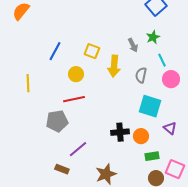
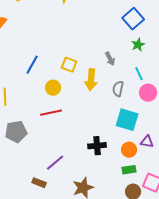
green star: (153, 37) -> (138, 45), moved
gray pentagon: (57, 121) -> (16, 132), moved
purple triangle: (170, 128) -> (147, 142), turned -32
orange circle: (141, 136) -> (129, 150), moved

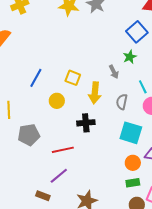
green star: (138, 45) -> (130, 57), moved
red line: (51, 113) -> (63, 150), moved
gray pentagon: (16, 132) -> (29, 135), moved
black cross: (97, 146) -> (86, 123), moved

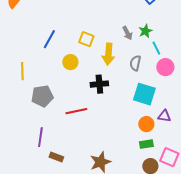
green star: (130, 57) -> (145, 31), moved
purple line: (59, 176) -> (40, 137), moved, turned -42

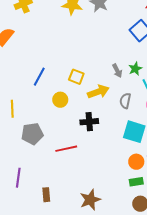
yellow arrow: (108, 54) -> (98, 92), turned -115
purple line: (40, 137) -> (18, 178), moved
brown rectangle: (56, 157) -> (46, 195), turned 64

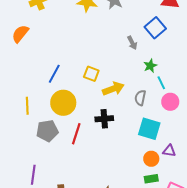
gray arrow: (117, 71) -> (132, 43), moved
yellow circle: (60, 100) -> (63, 103), moved, size x1.6
red line: (66, 149) -> (76, 134), moved, turned -60

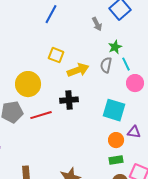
blue line: (54, 74) -> (51, 14), moved
gray semicircle: (140, 98) -> (106, 65), moved
red line: (76, 134) -> (41, 115), turned 55

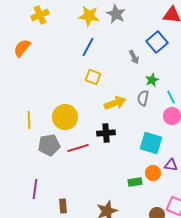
yellow square: (56, 55) -> (93, 77), moved
cyan line: (126, 64) -> (171, 97), moved
green rectangle: (116, 160) -> (135, 182), moved

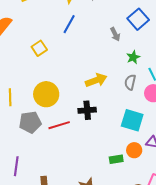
yellow square: (93, 77) -> (39, 48), moved, turned 35
gray semicircle: (143, 98) -> (130, 82), moved

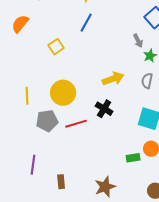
gray arrow: (115, 34) -> (138, 41), moved
black cross: (87, 110) -> (104, 109), turned 36

